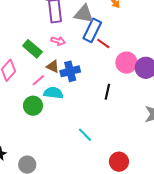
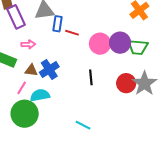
blue rectangle: (92, 30) -> (58, 24), size x0.7
green circle: (33, 106) -> (25, 114), size x1.4
red circle: (119, 162) -> (126, 83), moved

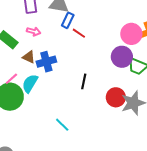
pink circle: (100, 44) -> (131, 34), moved
pink line: (22, 88) -> (11, 79), moved
cyan semicircle: (40, 95) -> (30, 83), turned -66

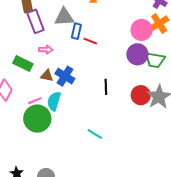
blue cross: (46, 62) -> (65, 76), turned -30
pink line: (11, 79) -> (35, 101), turned 32

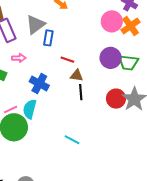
gray triangle: (64, 17) -> (35, 25), turned -30
pink circle: (142, 30) -> (112, 21), moved
red line: (90, 41) -> (67, 60), moved
brown triangle: (47, 76) -> (77, 76), moved

